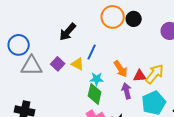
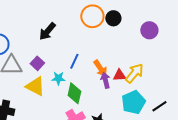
blue line: (92, 52) -> (74, 61), moved
yellow triangle: (78, 64) -> (35, 86), moved, size x1.5
cyan star: (97, 79) -> (58, 78), moved
purple arrow: (127, 91) -> (105, 80), moved

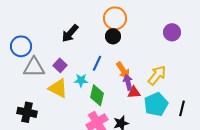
black circle: (113, 18) -> (113, 36), moved
red triangle: (119, 75) -> (134, 92), moved
black line: (159, 106) -> (182, 108), turned -42

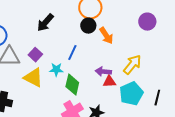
orange arrow: (123, 70) -> (106, 36), moved
purple arrow: (128, 82) -> (103, 72), turned -70

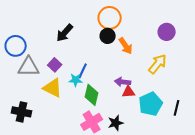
blue line: (72, 53) -> (83, 71), moved
yellow arrow: (132, 65) -> (158, 64), moved

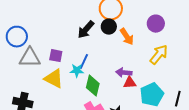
purple circle: (167, 32) -> (156, 24), moved
black arrow: (65, 33) -> (86, 30), moved
purple square: (55, 65) -> (56, 56), turned -32

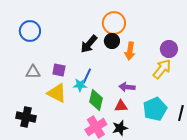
purple circle: (156, 24) -> (169, 49), moved
blue circle: (17, 37) -> (30, 31), moved
orange arrow: (127, 37) -> (130, 51), turned 42
gray triangle: (30, 58) -> (33, 72), size x0.7
red triangle: (130, 83) -> (121, 106), moved

